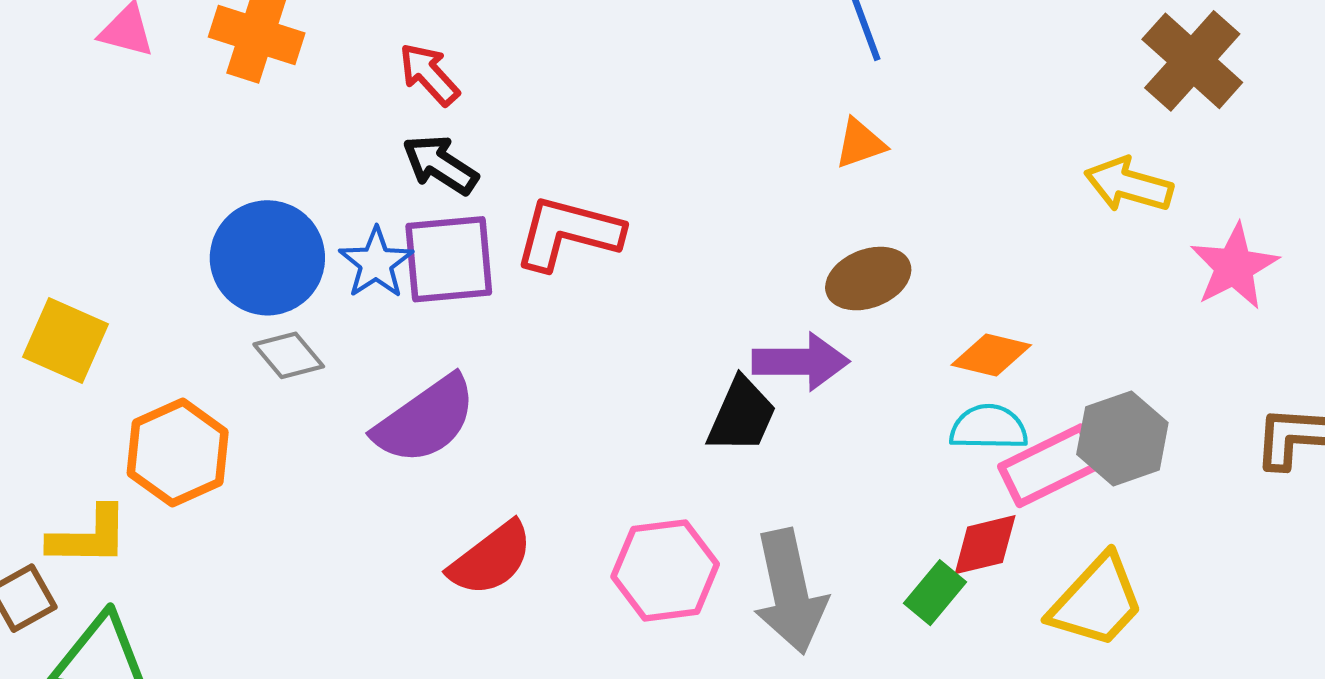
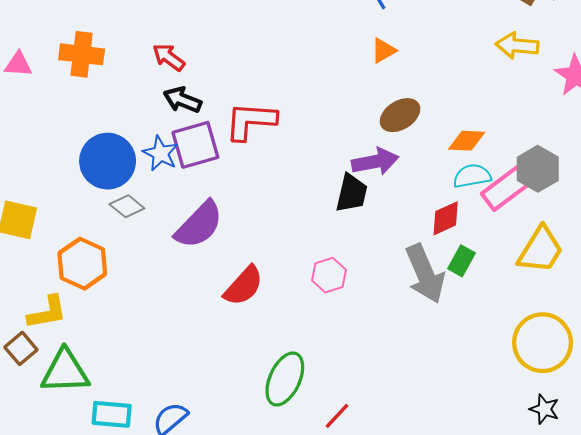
red diamond: (985, 545) -> (446, 218), moved
pink hexagon: (665, 570) -> (329, 275), size x0.7
gray arrow: (790, 591) -> (425, 274), moved

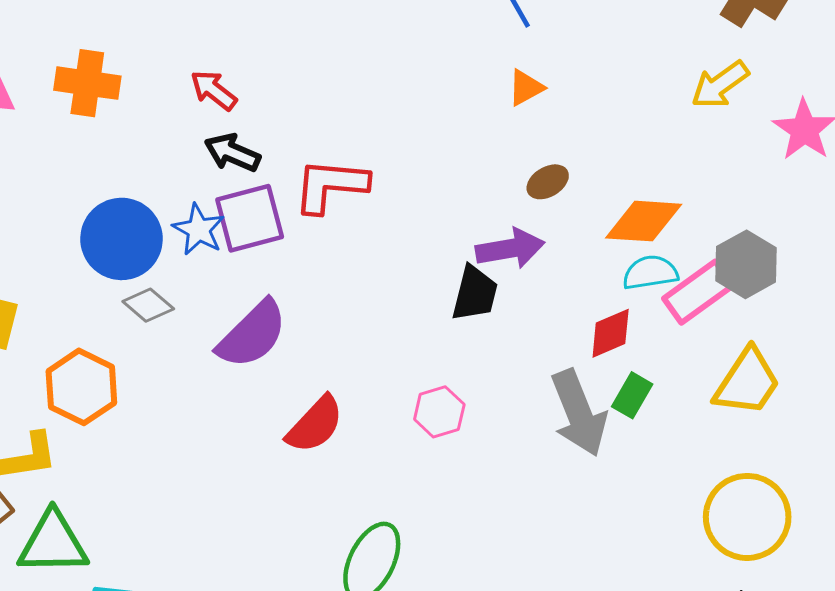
yellow arrow: (517, 46) -> (720, 85), turned -42
brown ellipse: (400, 115) -> (548, 182), size x0.7
orange diamond: (467, 141) -> (644, 221), size x1.4

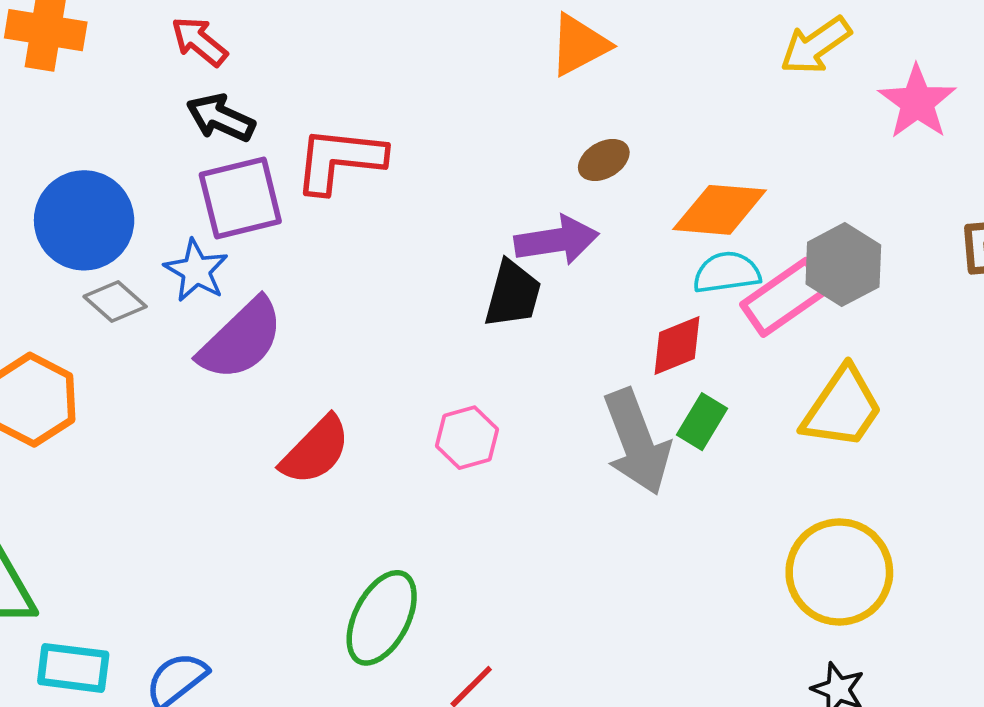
orange triangle: (526, 88) -> (579, 45), size x1.4
blue star: (199, 230) -> (196, 271), moved

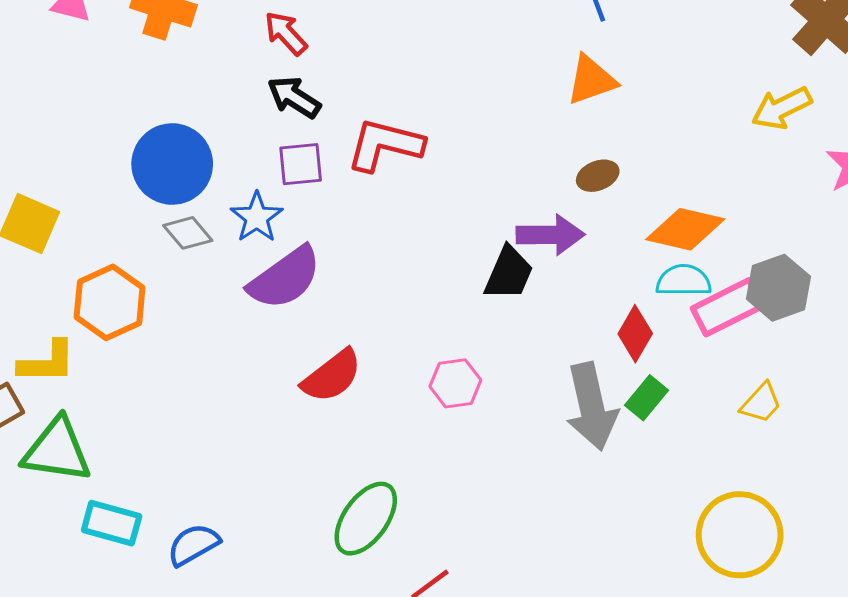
purple square: (240, 198) -> (301, 164), size x0.7
red diamond: (677, 346) -> (635, 334), turned -46
yellow trapezoid: (842, 408) -> (761, 403), size x0.6

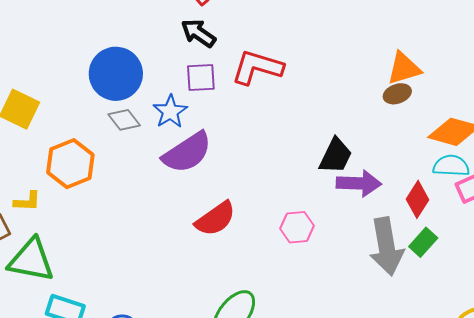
orange triangle: (591, 80) -> (404, 68), moved
purple arrow: (550, 235) -> (359, 183), moved
yellow L-shape: (47, 362) -> (27, 201), size x0.7

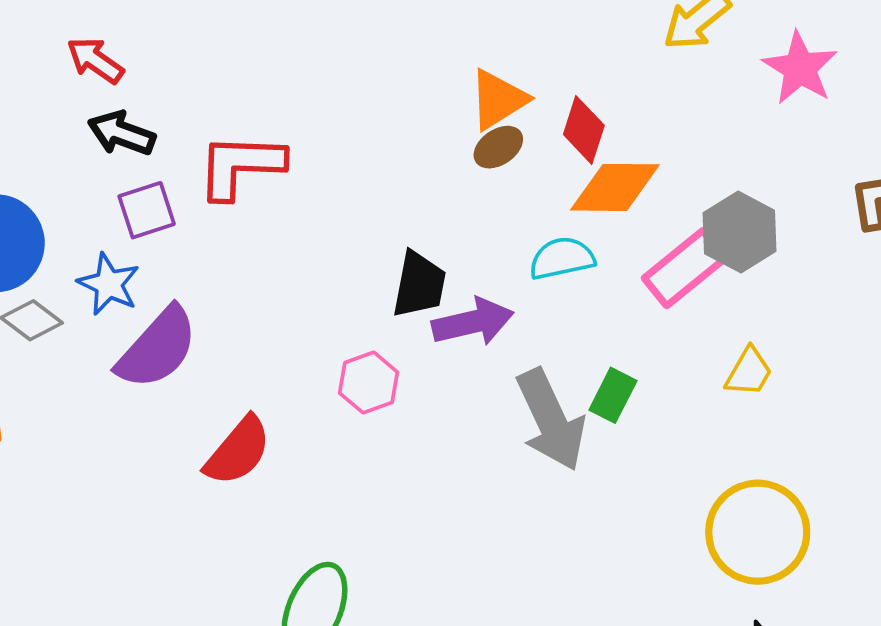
cyan semicircle: (451, 166) -> (562, 258), moved
red diamond: (418, 199) -> (584, 130), moved
pink hexagon: (297, 227) -> (369, 383), moved

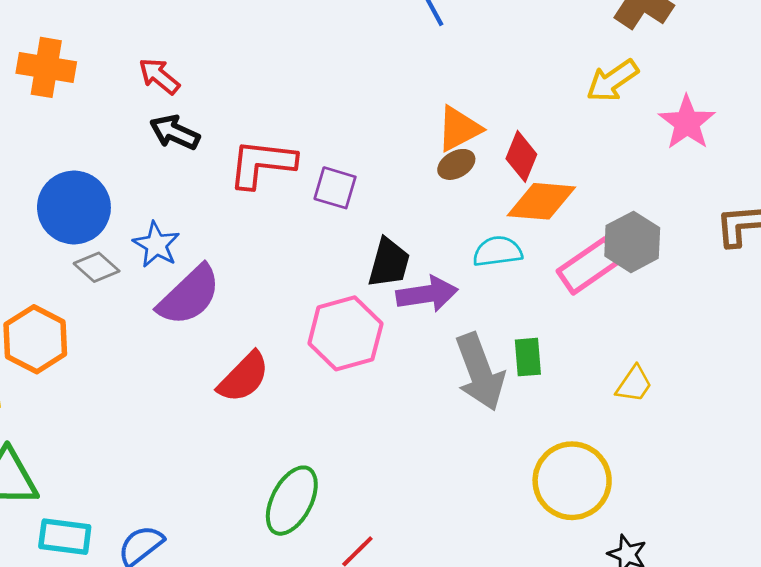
purple square: (147, 210) -> (335, 188), moved, turned 30
yellow trapezoid: (749, 372) -> (634, 384), moved
pink hexagon: (369, 383) -> (345, 333), size x1.6
green rectangle: (613, 395) -> (528, 357), turned -36
yellow circle: (758, 532) -> (572, 481), moved

